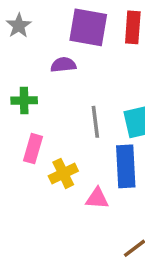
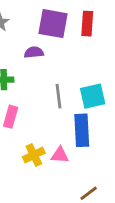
yellow cross: (63, 173) -> (34, 155), moved

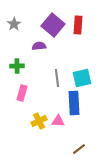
purple square: (53, 24) -> (53, 25), turned 30

